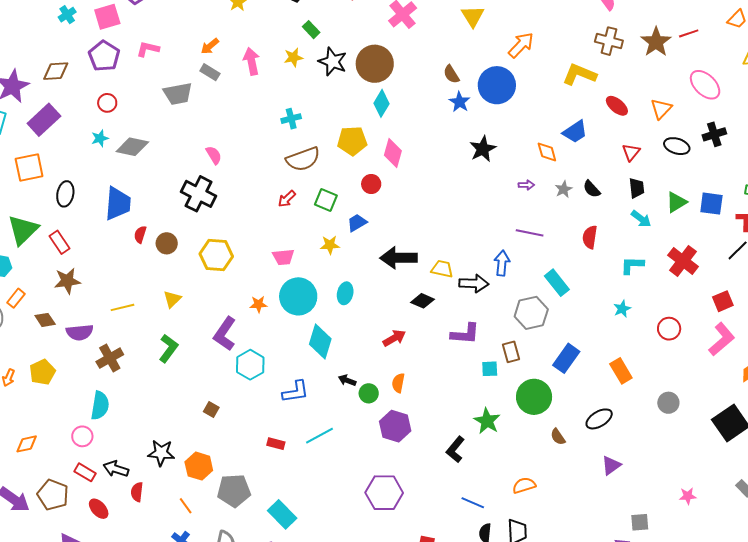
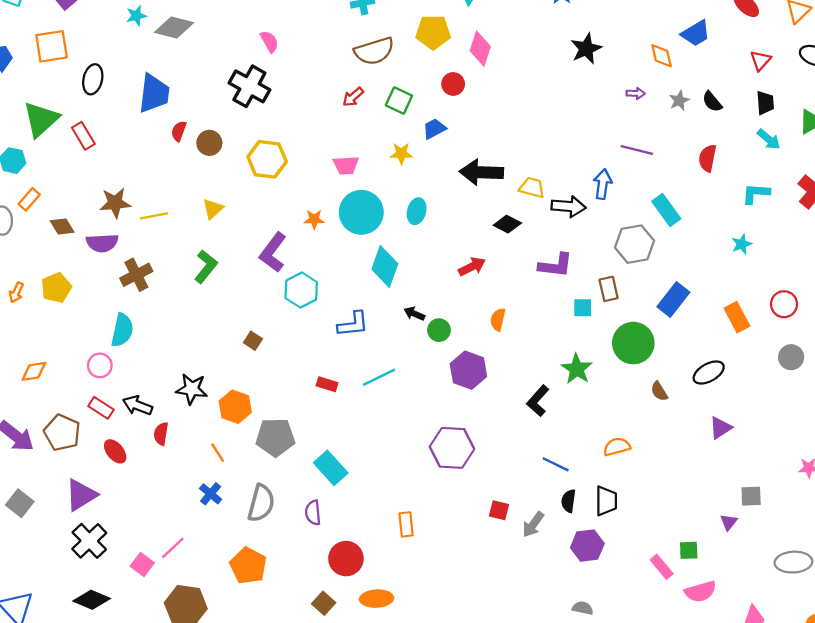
brown star: (67, 281) -> (115, 203), moved
red circle: (669, 329) -> (784, 304), moved
orange semicircle: (398, 383) -> (498, 320), moved

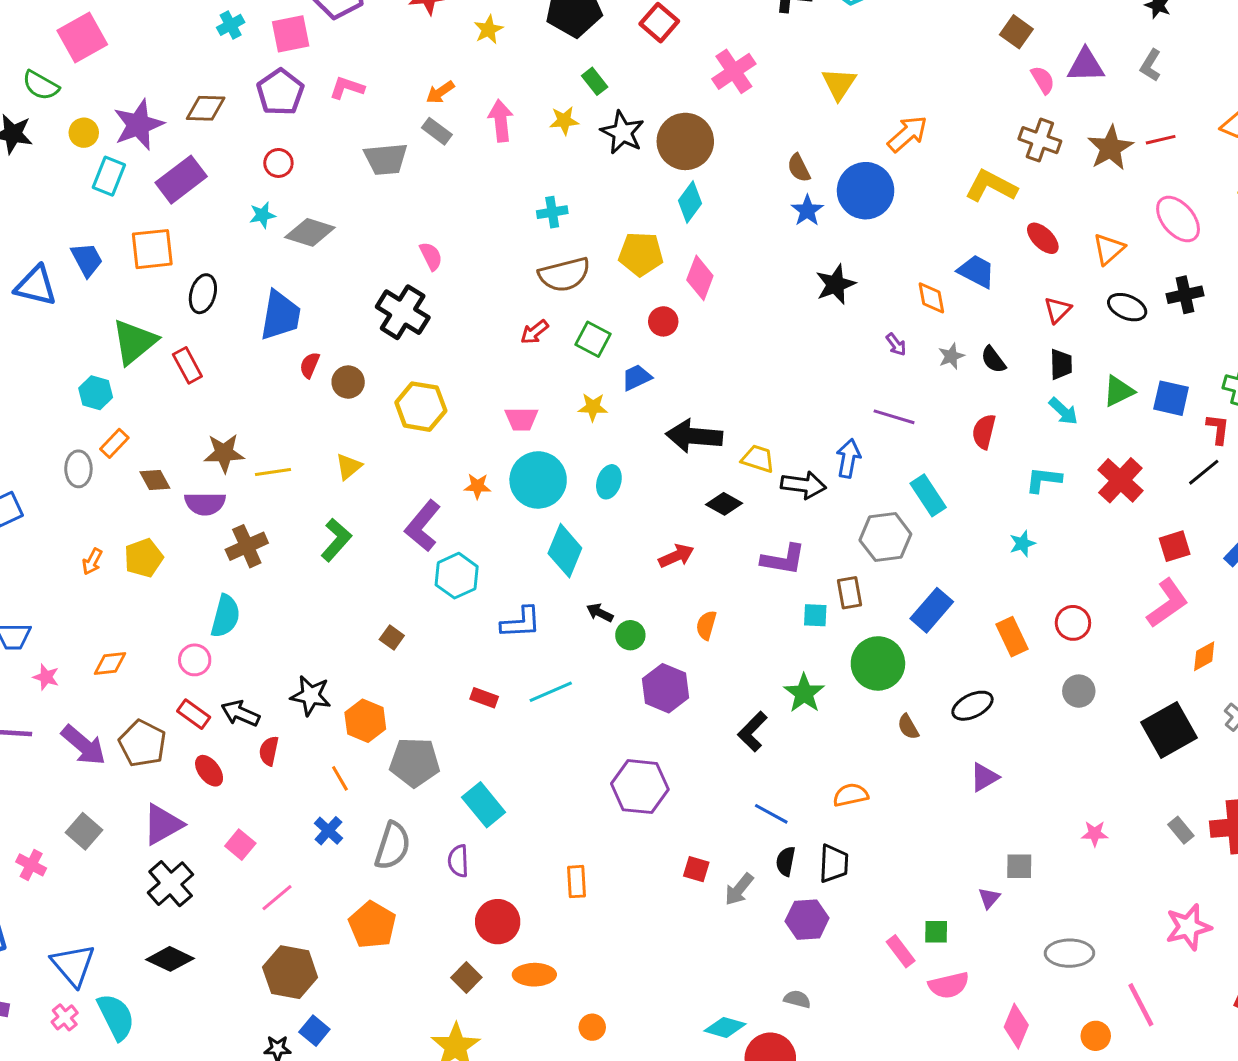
blue trapezoid: (696, 33) -> (976, 271), turned -124
purple arrow: (636, 93) -> (896, 344), turned 48
pink square: (142, 564) -> (240, 845), moved

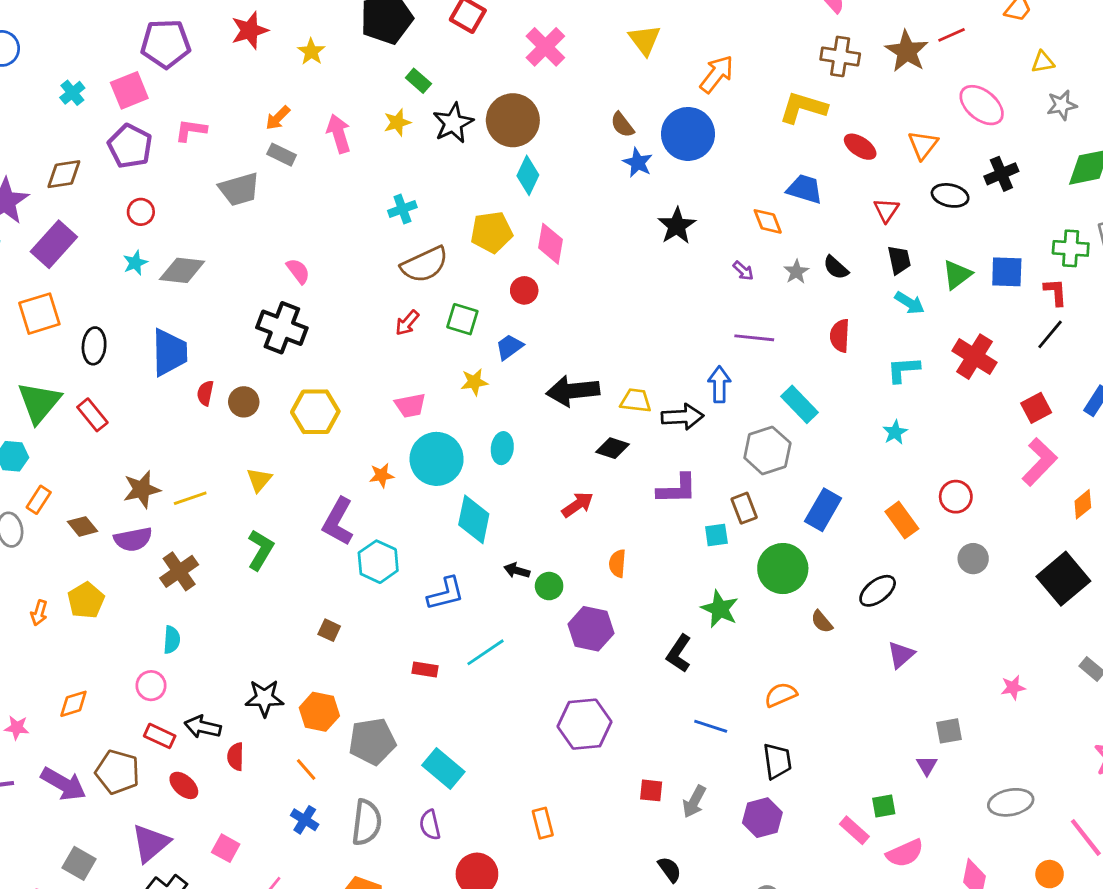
black star: (622, 132) -> (453, 123), turned 30
cyan semicircle: (225, 616) -> (172, 640), size x0.7
black semicircle: (786, 861) -> (670, 869), moved, turned 144

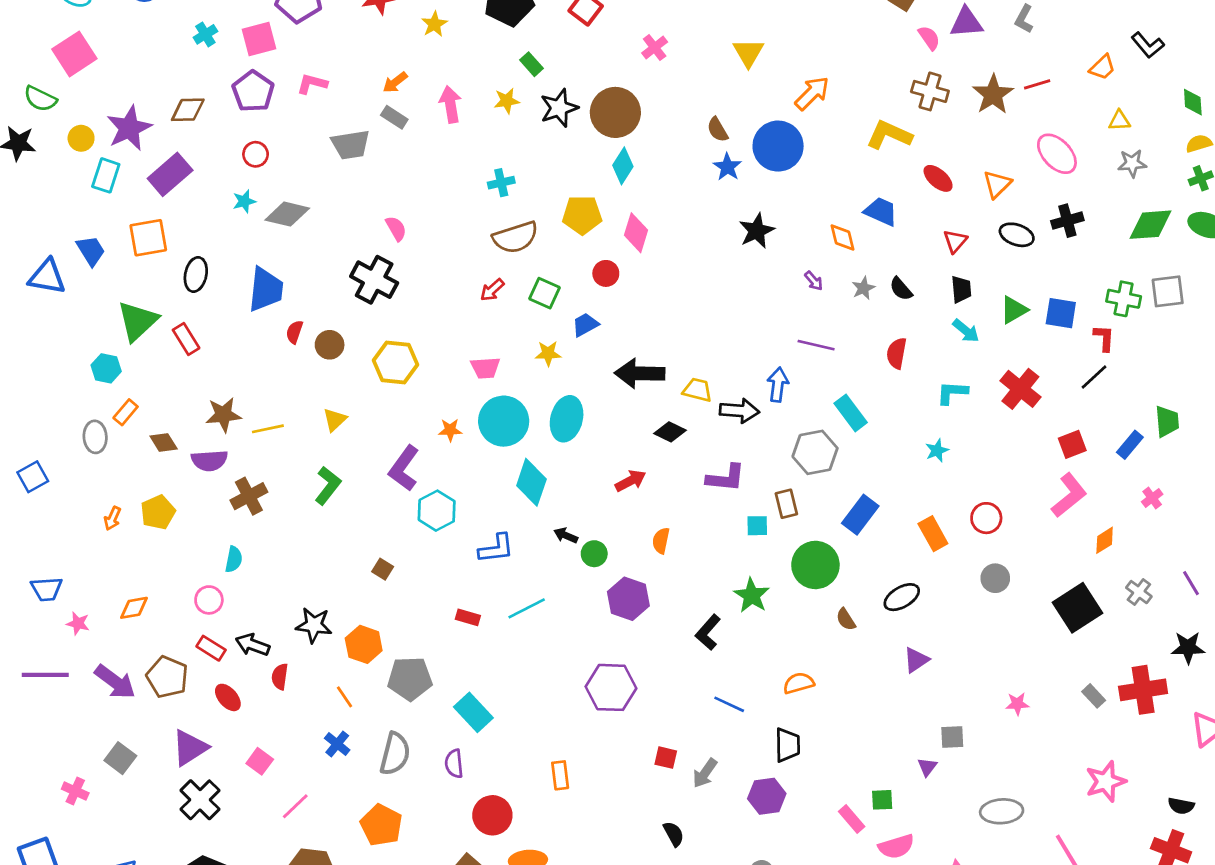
pink cross: (545, 47) -> (655, 47), size x0.7
cyan ellipse: (502, 448) -> (567, 419), size x1.5

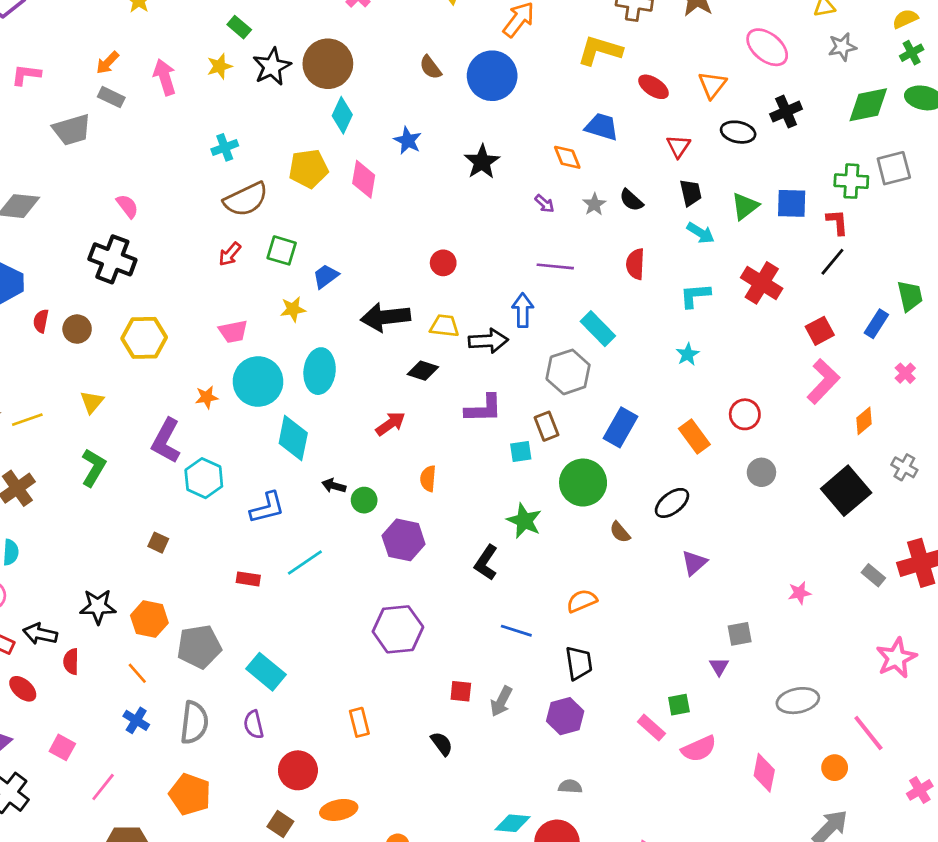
blue star: (727, 167) -> (408, 141), moved
red circle: (606, 273) -> (443, 263), moved
black semicircle: (674, 834) -> (442, 744), moved

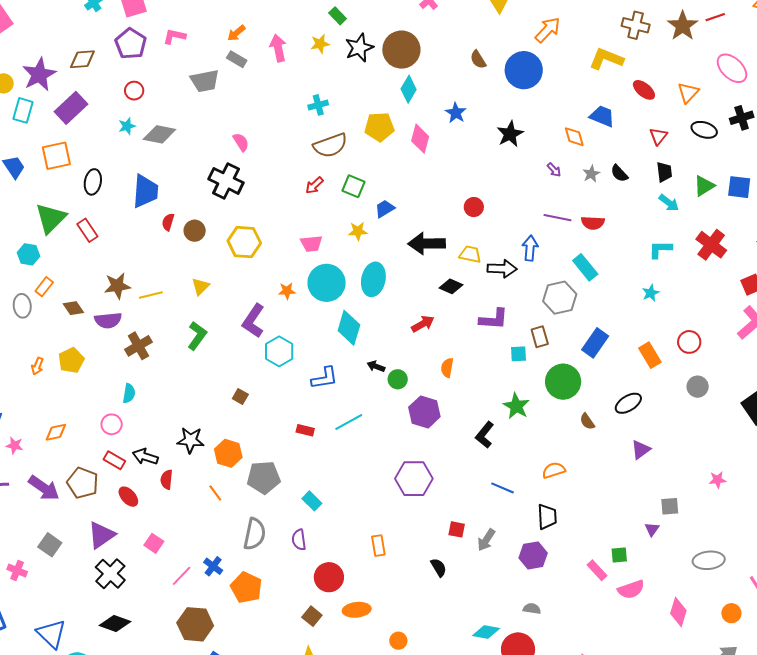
red semicircle: (635, 264) -> (593, 223), moved, turned -95
cyan rectangle: (266, 672) -> (312, 501), size x0.7
blue cross: (136, 720) -> (213, 566), moved

